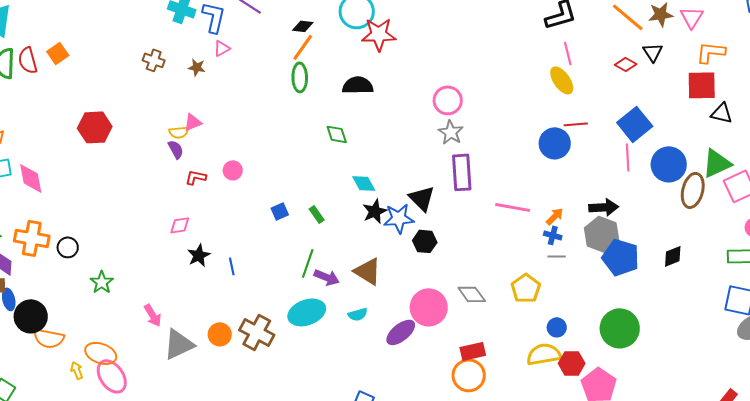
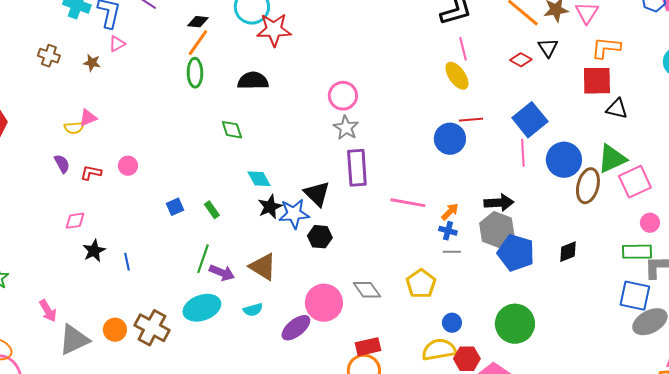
purple semicircle: (176, 149) -> (62, 164), moved

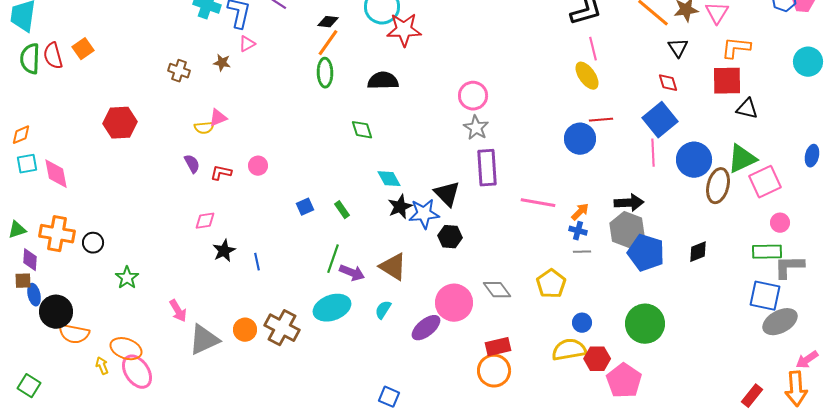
brown cross: (49, 56) -> (179, 71), moved
red diamond: (521, 60) -> (668, 83), moved, turned 45
cyan semicircle: (253, 310) -> (383, 310), turned 138

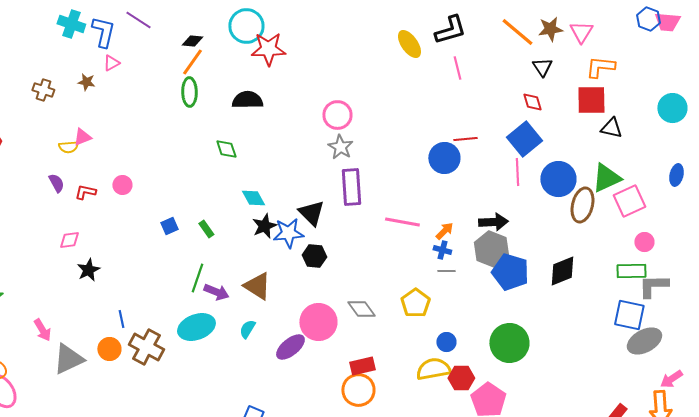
cyan circle: (808, 62) -> (672, 108), moved
yellow ellipse: (587, 76) -> (409, 44), moved
black diamond: (698, 252) -> (562, 271), size x1.4
blue line: (257, 262) -> (121, 319), moved

